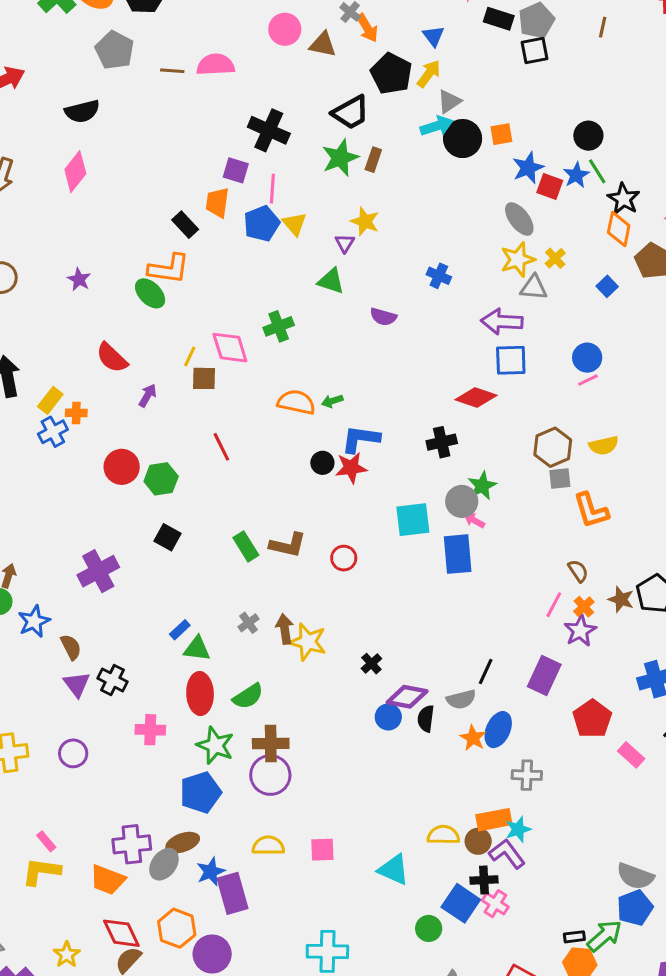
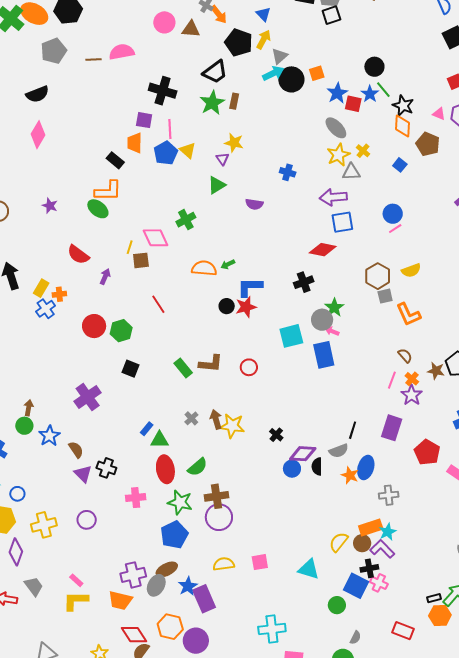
gray pentagon: (115, 50) -> (54, 51), turned 30
green triangle: (331, 281) -> (217, 185), turned -42
yellow semicircle: (443, 835) -> (339, 542), turned -45

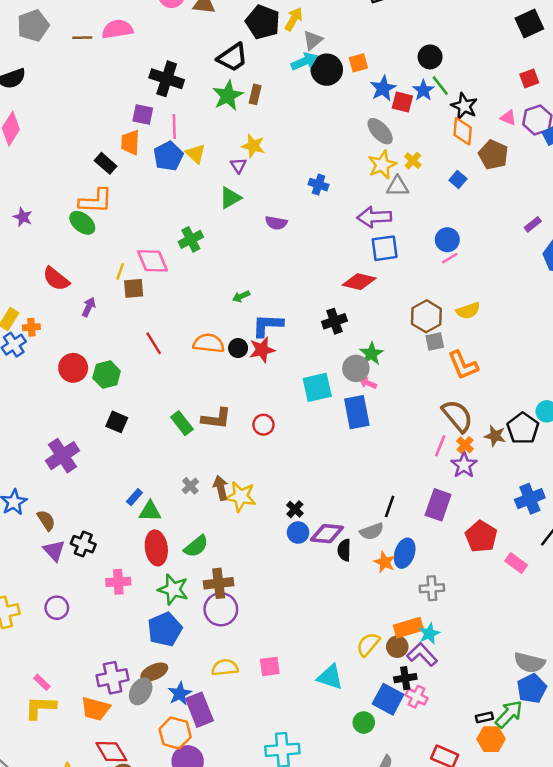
orange semicircle: (204, 268) -> (209, 343), moved
brown semicircle: (405, 356) -> (457, 416), size x1.8
blue circle: (292, 469) -> (298, 533), moved
orange hexagon: (170, 627) -> (175, 733), moved

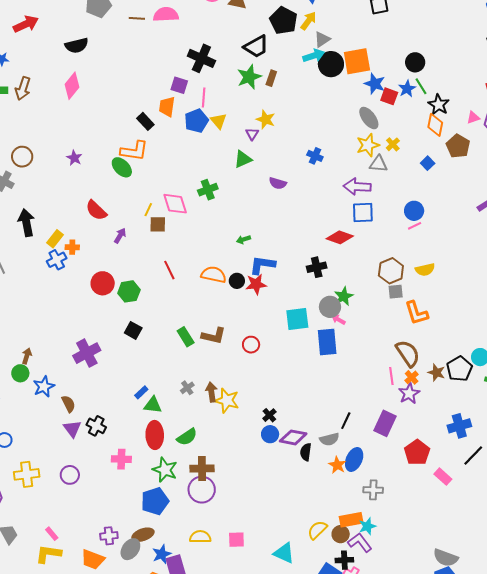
orange square: (358, 63) -> (357, 61), size x1.8
blue star: (383, 88) -> (375, 84), turned -30
pink triangle: (508, 118) -> (473, 118), turned -48
pink line: (440, 446) -> (391, 376), turned -36
purple cross: (113, 678) -> (109, 536), size x0.7

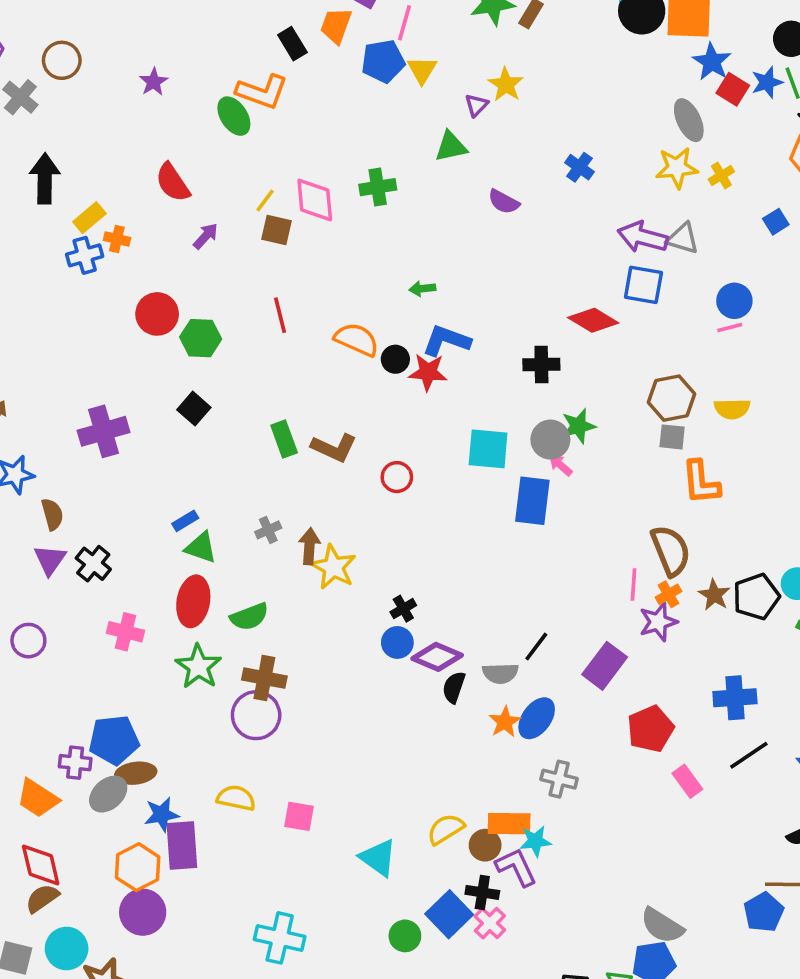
gray triangle: (378, 164) -> (683, 239), moved
blue pentagon: (155, 501) -> (114, 740), moved

